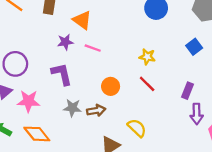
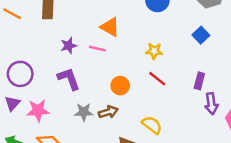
orange triangle: (82, 20) -> (110, 27), moved

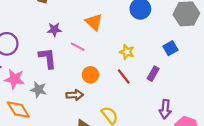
pink line: (97, 49) -> (78, 47), moved
purple rectangle: (199, 81) -> (153, 74), moved
gray star: (84, 112) -> (38, 90), moved

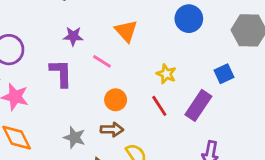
purple rectangle: (153, 74) -> (198, 105), size x1.5
gray star: (38, 90) -> (74, 137), moved
brown arrow: (75, 95) -> (112, 129), moved

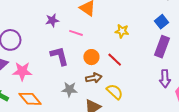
purple L-shape: (61, 73) -> (59, 56), moved
purple rectangle: (198, 105) -> (162, 47), moved
red line: (159, 106) -> (115, 60), moved

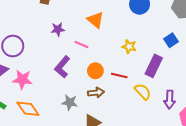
purple rectangle: (162, 47) -> (154, 66), moved
purple L-shape: (59, 56) -> (62, 67), turned -130
red line: (115, 60) -> (119, 75), turned -35
yellow semicircle: (115, 92) -> (143, 92), moved

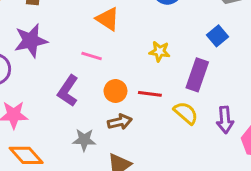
purple star: (58, 29) -> (31, 41), moved, size x1.6

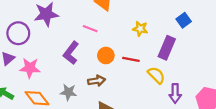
purple arrow: (225, 120) -> (175, 93), moved
brown arrow: (120, 122) -> (97, 81), moved
gray star: (84, 140) -> (68, 92), moved

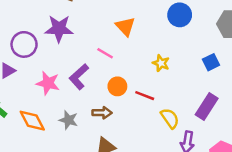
purple rectangle: (167, 48) -> (207, 106), moved
pink star: (30, 68) -> (48, 83), moved

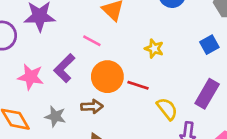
orange circle: (117, 86) -> (107, 77), size x1.5

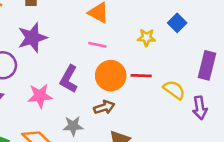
pink line: (92, 41) -> (97, 45), moved
blue square: (209, 45) -> (177, 23), moved

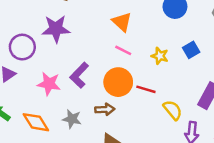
pink line: (97, 45) -> (123, 50), moved

